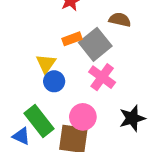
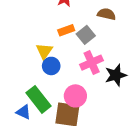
gray square: (95, 44) -> (86, 35), size x0.7
pink cross: (102, 77) -> (92, 63), turned 30
black star: (132, 118) -> (116, 75), moved

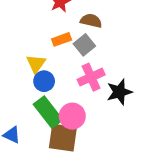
brown semicircle: (107, 14) -> (91, 21), moved
green rectangle: (39, 99) -> (48, 112), moved

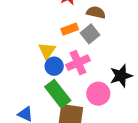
pink cross: (91, 77) -> (78, 63), moved
pink circle: (72, 116) -> (98, 94), moved

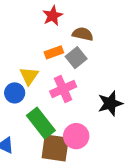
blue circle: (54, 66) -> (15, 93), moved
pink circle: (98, 94) -> (76, 136), moved

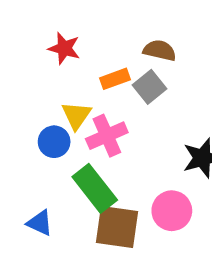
red star: (53, 16) -> (64, 48), moved, turned -30
pink cross: (63, 89) -> (107, 136), moved
pink circle: (76, 136) -> (172, 211), moved

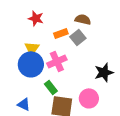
yellow triangle: (76, 115) -> (32, 48), moved
blue circle: (54, 142) -> (31, 64), size x1.6
green rectangle: (95, 188) -> (51, 87), size x0.6

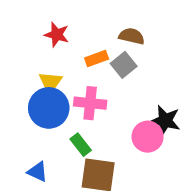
pink cross: (57, 61) -> (90, 103), turned 30
black star: (104, 72) -> (165, 121), turned 30
pink circle: (89, 98) -> (148, 137), moved

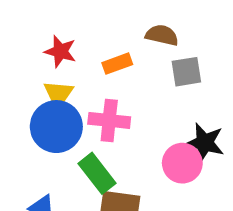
red star: (57, 35) -> (60, 51), moved
gray square: (124, 65) -> (186, 72), moved, turned 30
green rectangle: (81, 145) -> (97, 173), size x1.4

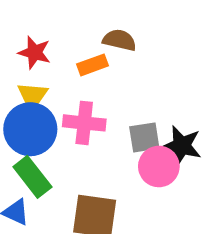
brown semicircle: (162, 35) -> (119, 40), moved
gray square: (186, 72) -> (144, 137), moved
green rectangle: (97, 173) -> (32, 177), moved

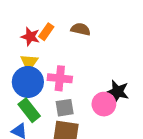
orange rectangle: (93, 65) -> (46, 32), moved, turned -35
gray square: (144, 137) -> (65, 108), moved

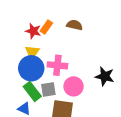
pink circle: (104, 104) -> (74, 86), moved
gray square: (65, 108) -> (48, 89), moved

